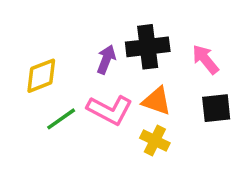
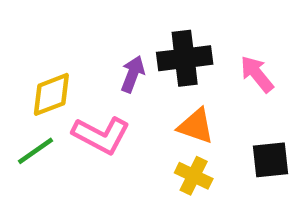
black square: (216, 108) -> (270, 160), moved
pink L-shape: (110, 110) -> (101, 135), moved
green line: (61, 119) -> (36, 151), moved

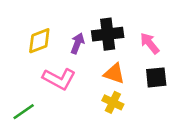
yellow diamond: (51, 94) -> (39, 41), moved
green line: (36, 151) -> (24, 112), moved
black square: (270, 160) -> (156, 77), moved

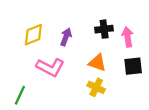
black cross: (108, 34) -> (104, 29), moved, size x0.7
pink arrow: (150, 43) -> (128, 37), turned 30
green line: (24, 112) -> (20, 95), turned -30

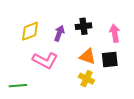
black cross: (104, 29) -> (83, 26), moved
black square: (133, 66) -> (110, 59), moved
green line: (20, 95) -> (18, 86), turned 60

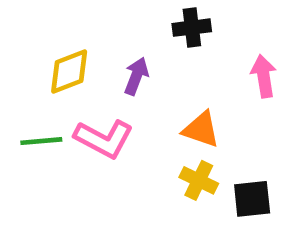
black cross: (83, 26) -> (192, 28), moved
black square: (110, 59) -> (252, 199), moved
green line: (18, 86) -> (41, 141), moved

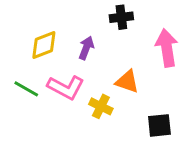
pink arrow: (264, 76) -> (167, 48), size x1.4
green line: (41, 141) -> (26, 89), turned 35
yellow cross: (199, 180) -> (101, 106), moved

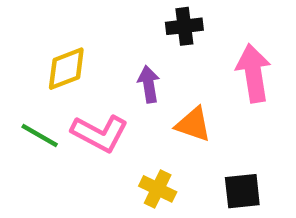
purple arrow: (86, 48) -> (149, 84), moved, turned -30
yellow cross: (101, 106) -> (158, 189), moved

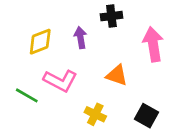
purple arrow: (149, 84) -> (81, 38), moved
green line: (40, 135) -> (27, 95), moved
black square: (242, 191) -> (146, 116), turned 35

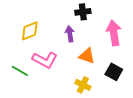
purple arrow: (81, 38) -> (70, 34), moved
yellow cross: (95, 114) -> (83, 85), moved
black square: (146, 116) -> (114, 72), moved

